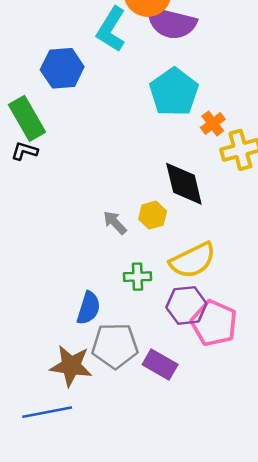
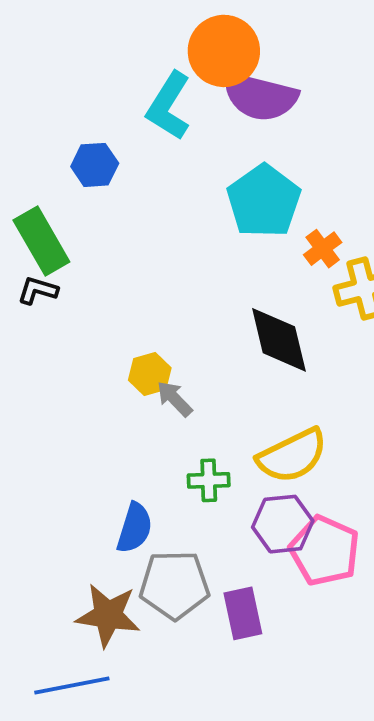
blue hexagon: (62, 68) -> (95, 165), size x0.7
yellow hexagon: (153, 215) -> (150, 374), moved
purple rectangle: (160, 364) -> (243, 613), turned 48

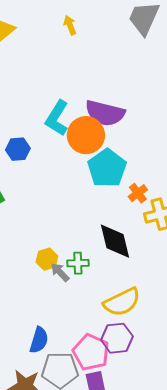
orange circle: (224, 51) -> (86, 135), moved
green cross: (209, 480) -> (78, 263), moved
pink pentagon: (325, 551) -> (91, 352), moved

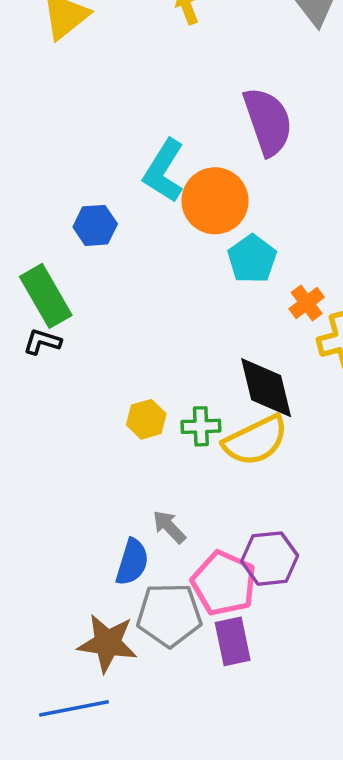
purple semicircle: (105, 113) -> (268, 121), moved, turned -123
cyan pentagon: (107, 168) -> (252, 259), size x0.7
gray arrow: (60, 272) -> (169, 527), moved
yellow semicircle: (122, 302) -> (256, 440), moved

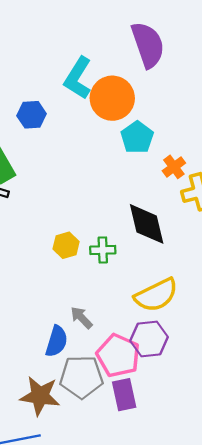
yellow semicircle: (256, 440) -> (156, 295), moved

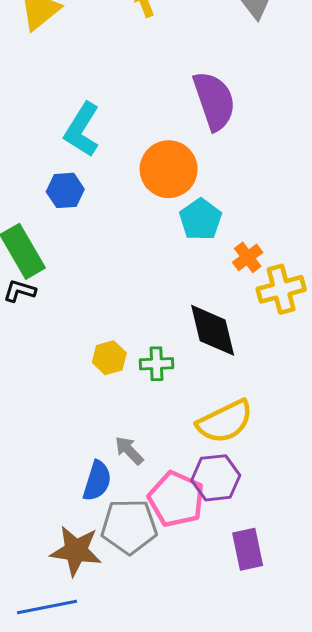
cyan L-shape: (78, 78) -> (82, 130), moved
purple rectangle: (124, 395) -> (248, 549), moved

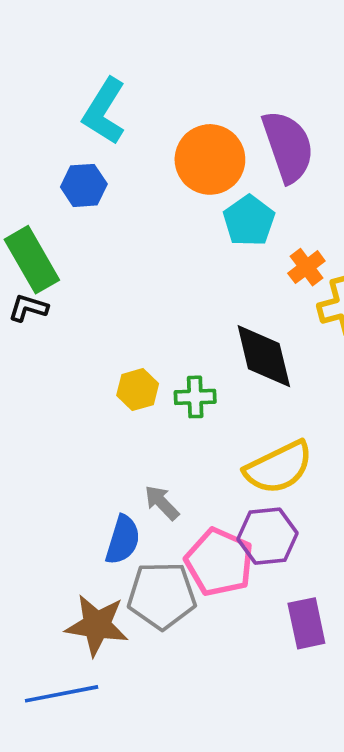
purple semicircle: (214, 101) -> (288, 146), moved

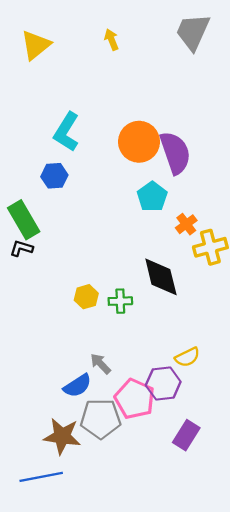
orange circle: (210, 159) -> (139, 142), moved
yellow semicircle: (279, 467) -> (187, 357), moved, size x0.6
blue semicircle: (123, 540) -> (77, 386), turned 40
purple rectangle: (306, 623) -> (186, 435), turned 44

